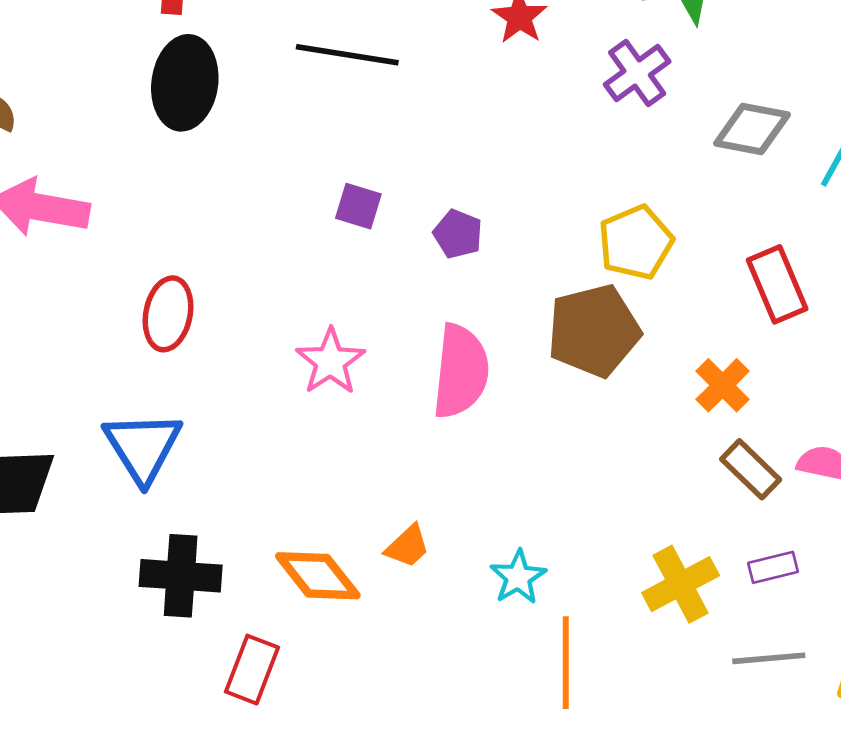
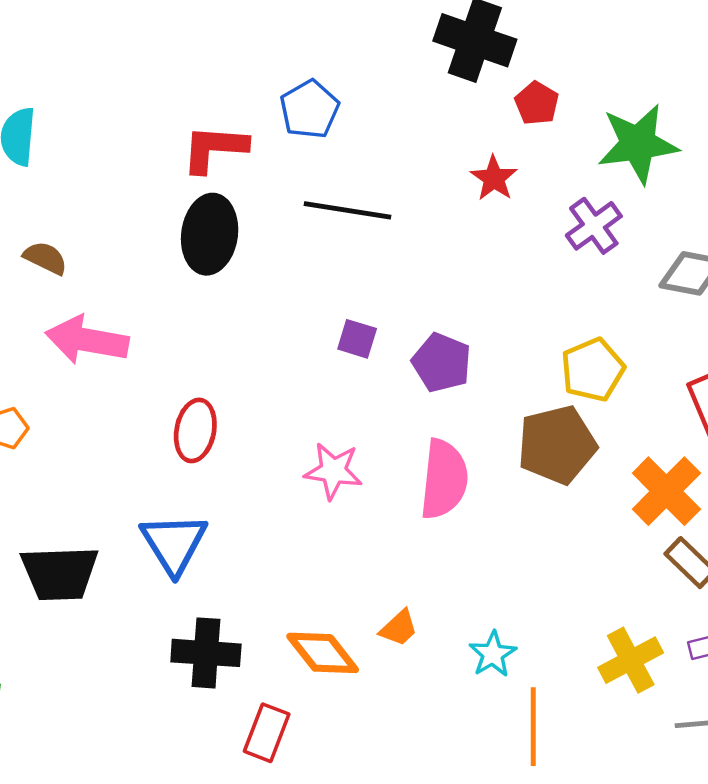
purple pentagon: (458, 234) -> (442, 363), size x1.4
pink star: (330, 361) -> (333, 471), turned -30
orange cross: (723, 385) -> (666, 491), size x1.5

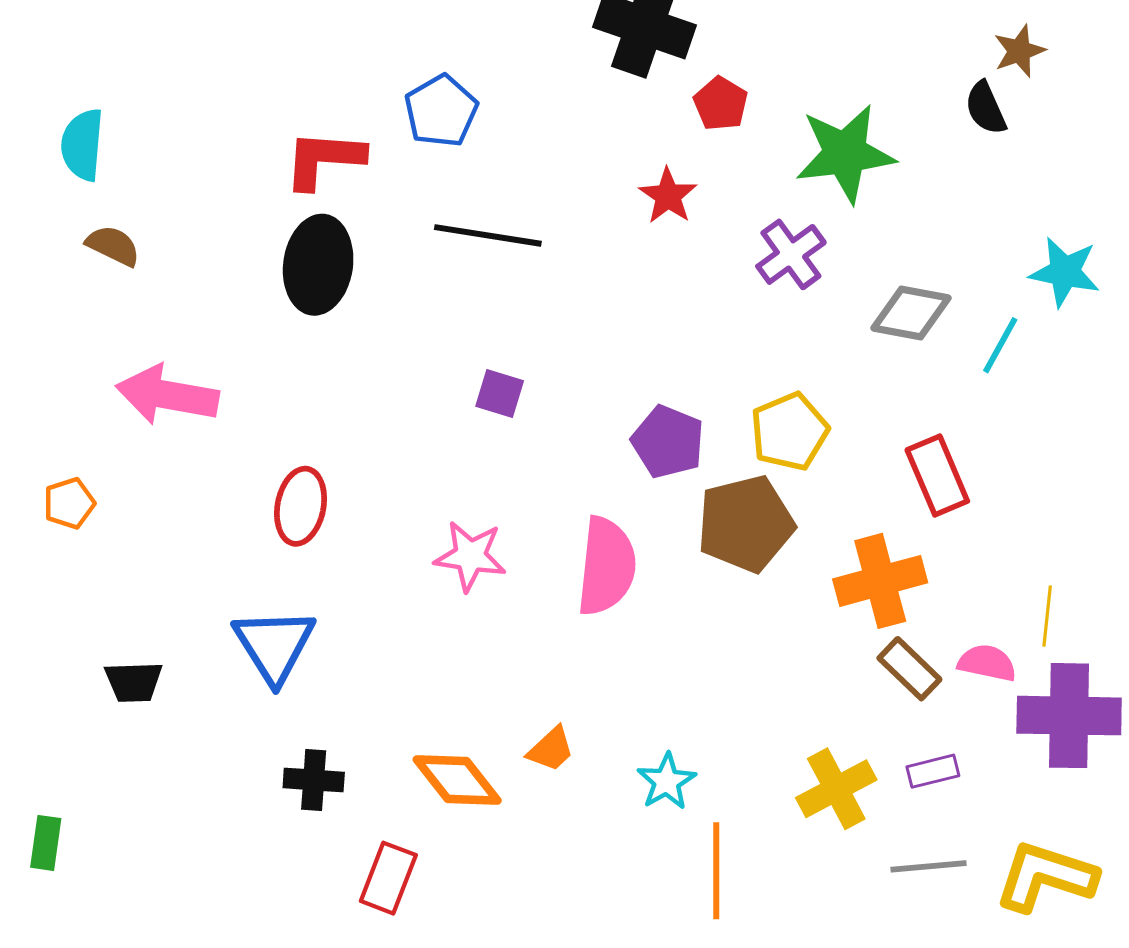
brown semicircle: (45, 258) -> (113, 246), moved
purple pentagon: (442, 363) -> (668, 442), moved
orange cross: (666, 491) -> (880, 581), turned 30
black trapezoid: (60, 573) -> (134, 682), size x0.6
black cross: (206, 653) -> (314, 780), size x0.7

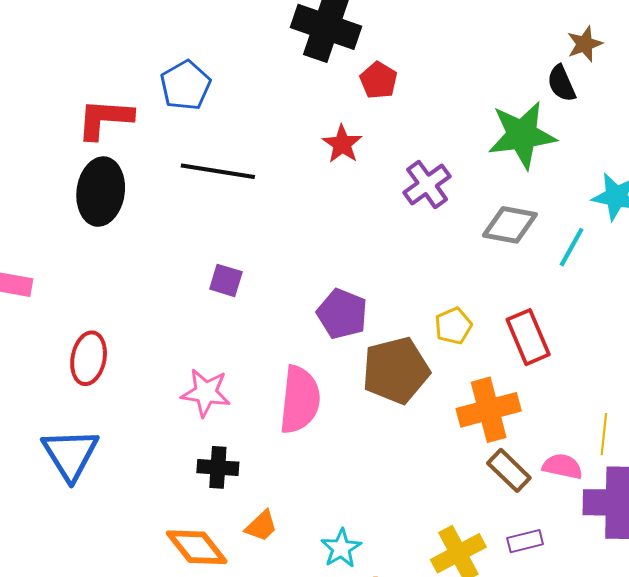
green star: (845, 153) -> (522, 135), moved
yellow pentagon: (789, 432) -> (453, 326), moved, size x0.7
black cross: (314, 780) -> (218, 467), moved

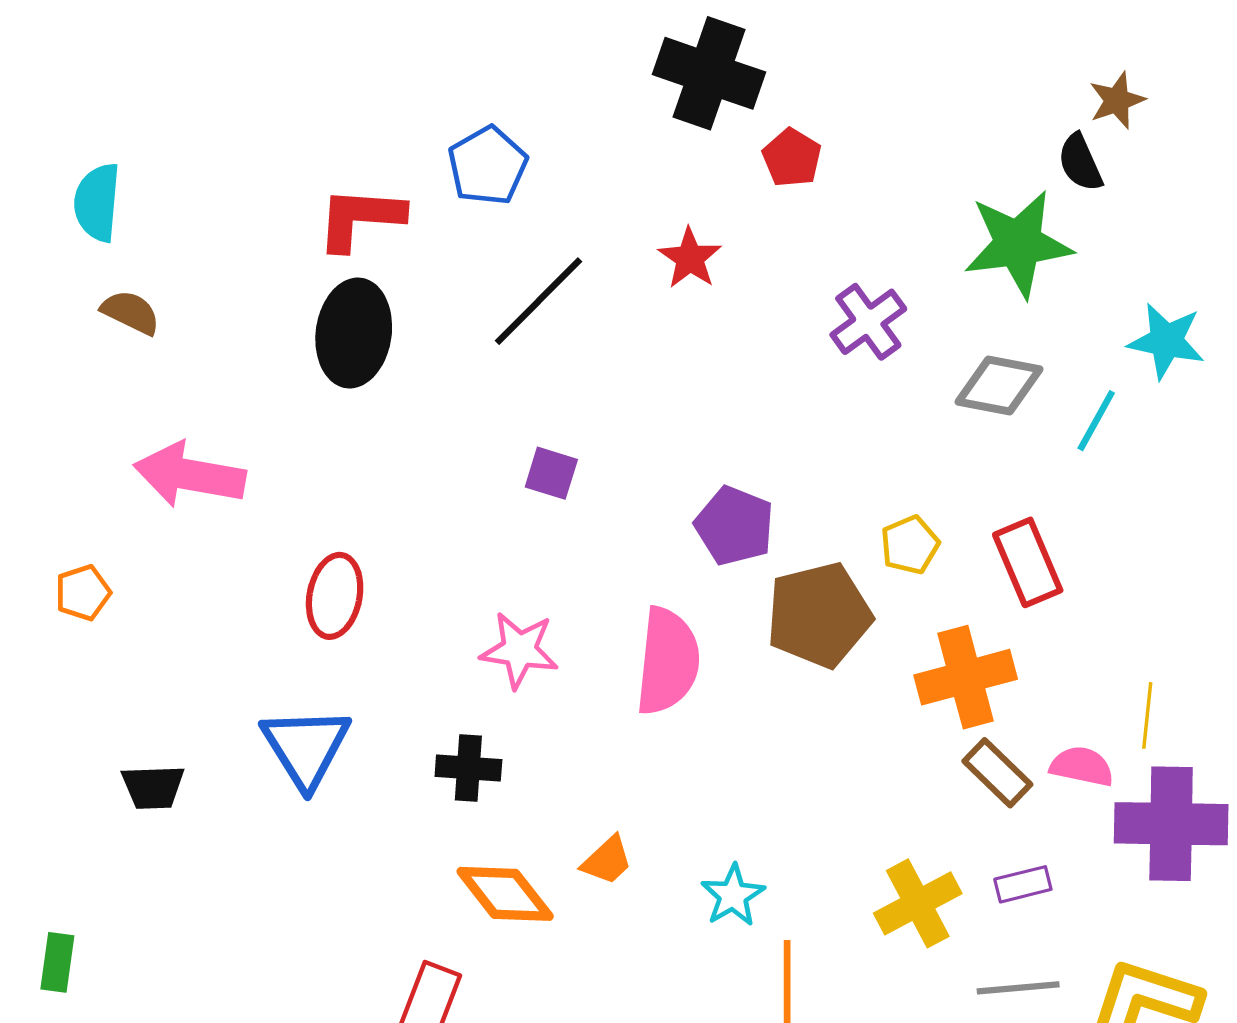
red star: (342, 144) -> (690, 258), moved
black line: (218, 171) -> (539, 301), turned -54
black cross: (218, 467) -> (468, 768), moved

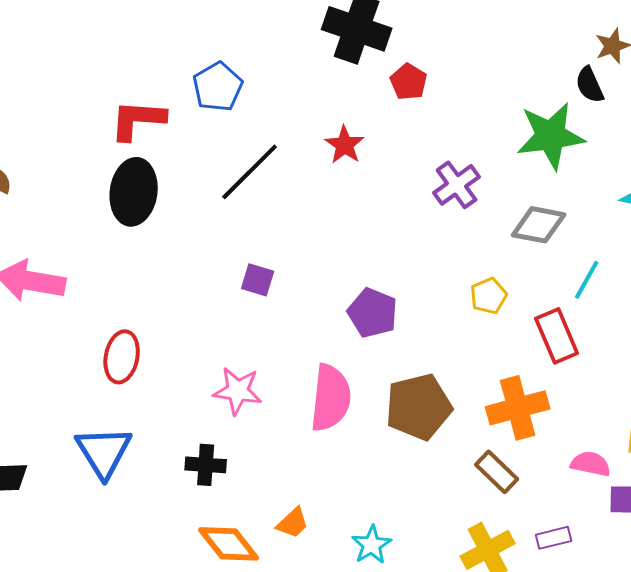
cyan line: (1096, 421) -> (587, 280), moved
yellow pentagon: (910, 545) -> (489, 296), moved
brown pentagon: (819, 615) -> (419, 407), moved
brown rectangle: (997, 773) -> (497, 472), moved

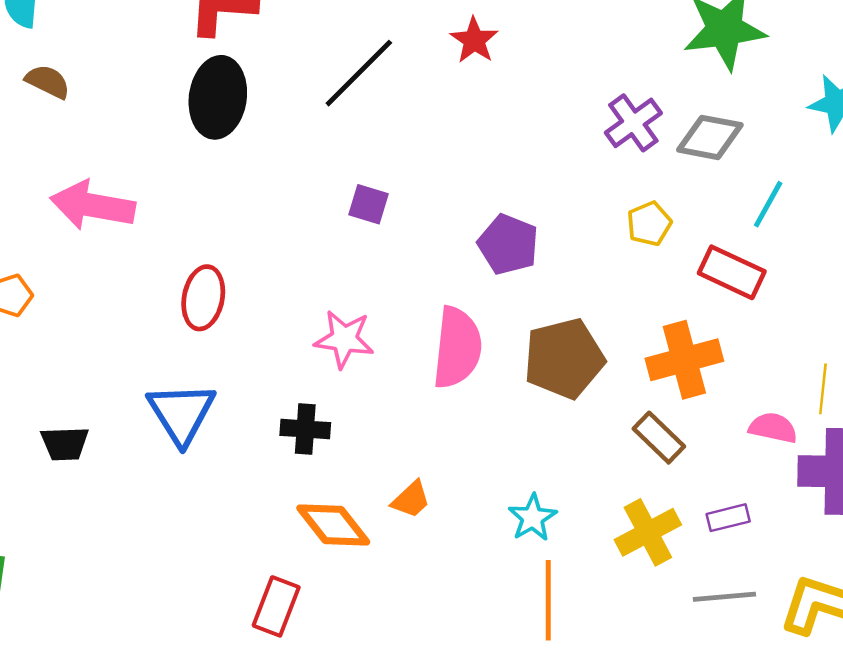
purple cross: (457, 185) -> (633, 123), moved
red rectangle: (557, 336) -> (732, 272), turned -42
cyan star: (372, 545) -> (533, 518), moved

